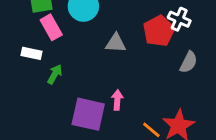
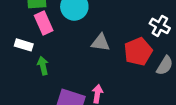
red pentagon: (159, 31) -> (138, 52), moved
green arrow: (55, 74) -> (43, 66), turned -48

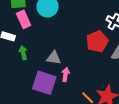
gray triangle: (101, 42) -> (54, 58), moved

